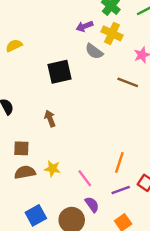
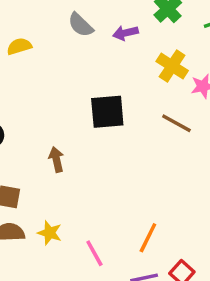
yellow cross: (112, 33) -> (172, 66), moved
gray semicircle: (94, 51) -> (81, 25), moved
black square: (59, 72) -> (107, 112), moved

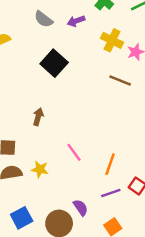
black square: (107, 112) -> (54, 63), moved, turned -36
brown arrow: (56, 159) -> (38, 117), turned 36
pink line: (94, 253) -> (74, 152), moved

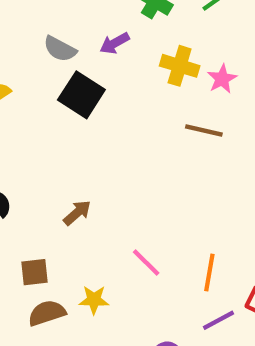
black square: (54, 63) -> (81, 95), moved
brown arrow: (38, 117) -> (77, 213), turned 42

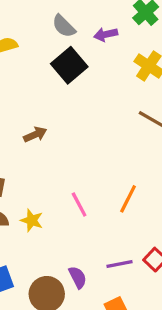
brown arrow: (77, 213) -> (35, 135), moved
orange line: (209, 273) -> (128, 199), moved

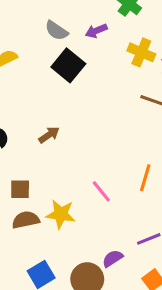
yellow star: (32, 220) -> (61, 214), size x1.4
purple semicircle: (78, 277) -> (113, 258), turned -85

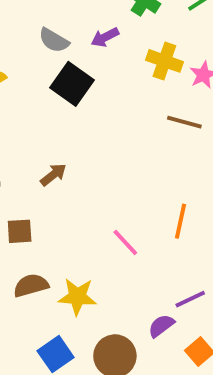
brown square: (20, 189) -> (20, 231), moved
yellow star: (61, 214) -> (77, 297), moved
purple semicircle: (113, 258) -> (161, 326), moved

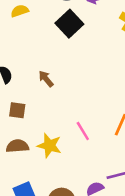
brown arrow: (53, 175) -> (46, 79), turned -102
yellow star: (77, 297) -> (49, 146), moved

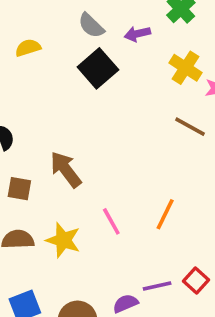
brown arrow: (46, 79) -> (66, 170), moved, size x1.5

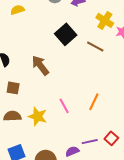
black square: (98, 68) -> (66, 34), moved
brown line: (190, 127) -> (95, 46), moved
brown arrow: (66, 170) -> (40, 65), moved

